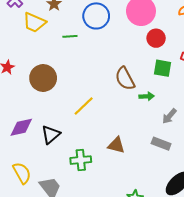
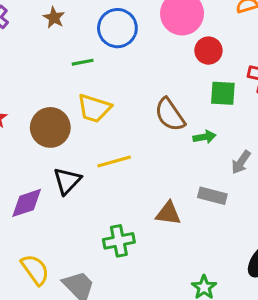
yellow trapezoid: (34, 22) -> (94, 108), moved
yellow line: (84, 106) -> (114, 161), turned 35
black triangle: (51, 135) -> (67, 181), moved
gray rectangle: (161, 144) -> (212, 196), moved

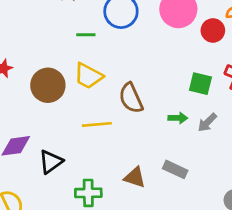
red circle: (208, 51) -> (213, 30), moved
brown semicircle: (170, 115) -> (131, 98), moved
gray arrow: (241, 162) -> (207, 122), moved
black triangle: (67, 181) -> (51, 162), moved

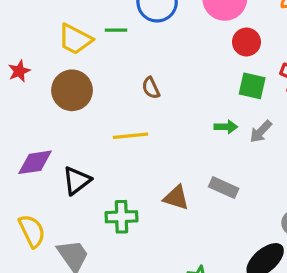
red circle: (213, 30) -> (246, 42), moved
yellow trapezoid: (88, 76) -> (75, 39), moved
brown semicircle: (131, 98) -> (151, 88), moved, size x0.6

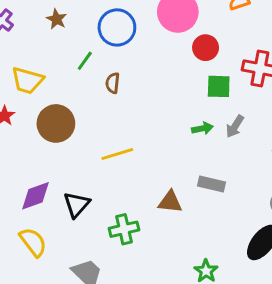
green line: (116, 30) -> (85, 61), turned -42
yellow trapezoid: (75, 39) -> (27, 80), moved
brown semicircle: (151, 88) -> (113, 83), moved, turned 42
yellow semicircle: (32, 231) -> (33, 242), moved

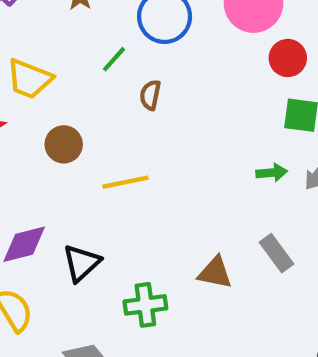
brown circle: (56, 123) -> (64, 144), size x0.7
yellow line: (117, 154) -> (125, 182), moved
gray rectangle: (211, 184) -> (276, 253), turned 35

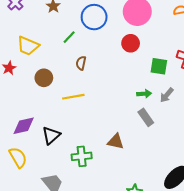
red circle: (288, 58) -> (131, 43), moved
brown semicircle: (150, 95) -> (81, 63), moved
gray rectangle: (276, 253) -> (146, 117), moved

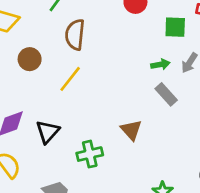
brown semicircle: (81, 63) -> (75, 35), size x1.6
yellow line: (73, 97) -> (70, 79), turned -35
brown triangle: (116, 142) -> (131, 130), turned 42

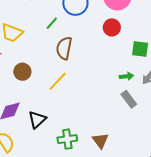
brown circle: (30, 59) -> (22, 72), moved
brown triangle: (131, 130) -> (100, 141), moved

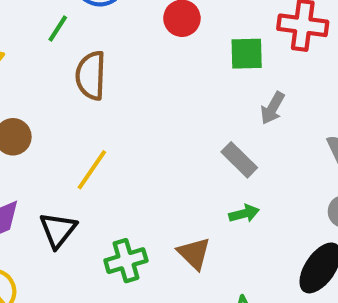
green arrow: (126, 76) -> (244, 214), moved
yellow line: (58, 81) -> (92, 170), moved

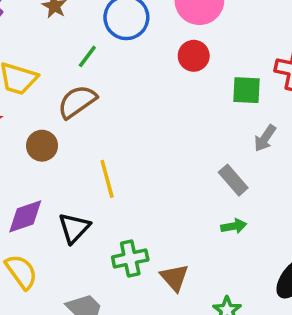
brown semicircle: (91, 76) -> (77, 102), moved, turned 48
yellow line: (92, 170) -> (107, 179), turned -54
brown triangle: (194, 253) -> (174, 278), moved

